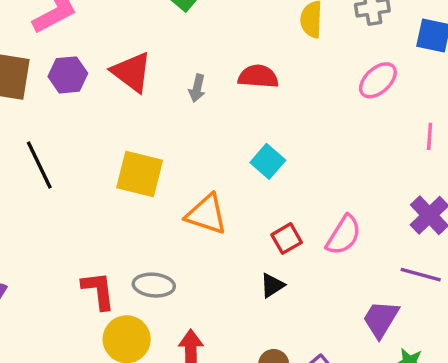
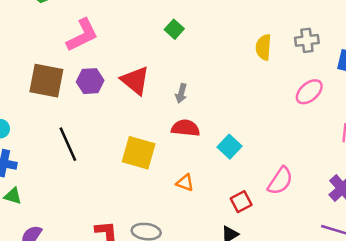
red semicircle: (258, 76) -> (185, 128), moved
orange triangle: (206, 214) -> (185, 183), size x0.6
pink semicircle: (344, 235) -> (280, 181), moved

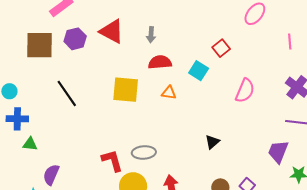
orange triangle: (185, 183) -> (169, 93), moved
red square: (241, 202) -> (221, 48), moved

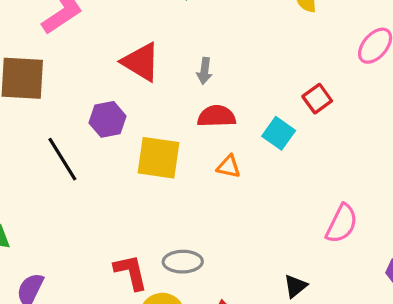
purple hexagon: (75, 39) -> (108, 119), moved
pink semicircle: (245, 91) -> (342, 224), moved
black triangle: (212, 142) -> (295, 286), moved

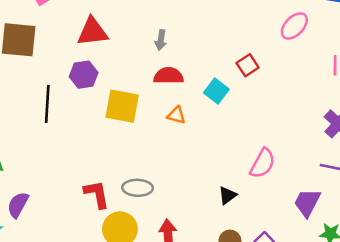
red triangle: (141, 62) -> (92, 32), moved, turned -40
black line: (62, 159) -> (47, 104), turned 33
black triangle: (295, 286) -> (227, 195), moved

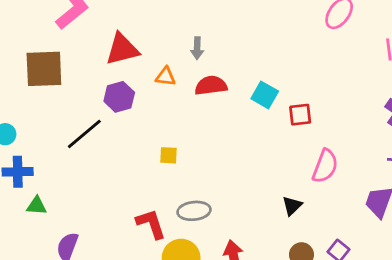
red square: (248, 65) -> (300, 115), moved, turned 35
black line: (47, 104) -> (84, 134), turned 54
yellow square: (122, 106) -> (169, 155), moved, size x0.5
orange triangle: (176, 115) -> (166, 77), moved

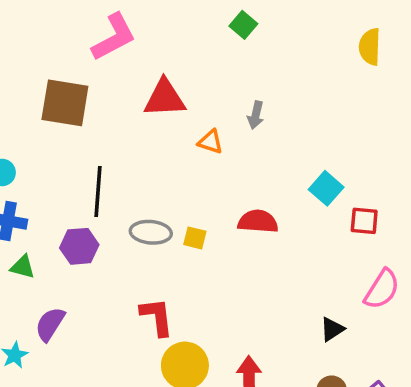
red semicircle: (211, 85) -> (258, 221), moved
purple hexagon: (119, 97) -> (79, 246), moved
black line: (84, 134) -> (98, 191), turned -57
gray ellipse: (194, 211) -> (151, 232), moved

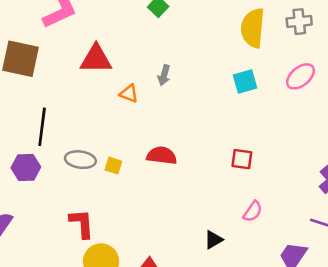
yellow semicircle: (370, 47) -> (253, 28), size x1.4
cyan square: (326, 188) -> (245, 82), moved, turned 30
pink semicircle: (382, 289) -> (253, 211), size x0.7

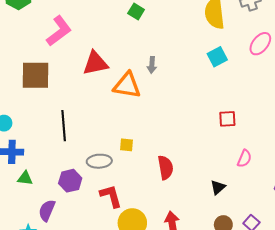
orange triangle: (129, 94) -> (127, 85), size x1.8
red semicircle: (162, 156) -> (166, 168), moved, turned 85
gray ellipse: (80, 160) -> (99, 161), moved
purple hexagon: (26, 167) -> (70, 181), moved

